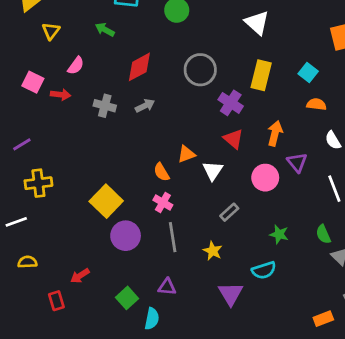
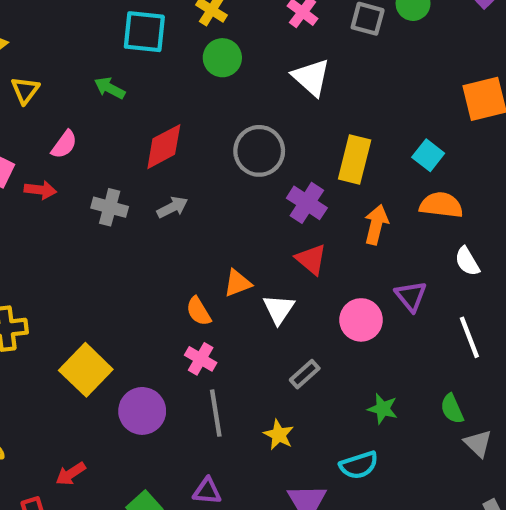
white triangle: (257, 23) -> (311, 77), moved
orange semicircle: (316, 104) -> (441, 205), size x1.4
orange arrow: (275, 133) -> (376, 225), moved
yellow square: (106, 201) -> (86, 370), moved

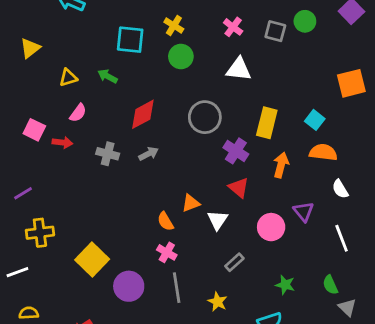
white triangle: (311, 77) -> (239, 69), turned -36
yellow triangle: (25, 90) -> (68, 78), moved, turned 36

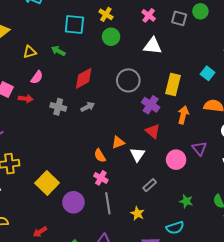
cyan square: (315, 120) -> (208, 73), moved

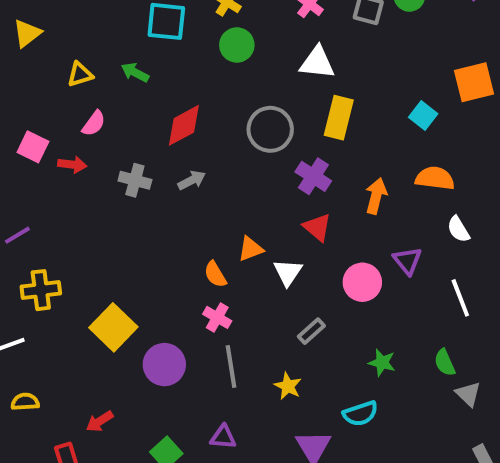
yellow rectangle: (173, 84) -> (339, 118), moved

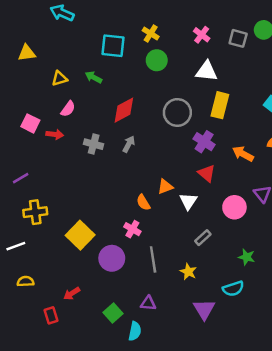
yellow triangle: (27, 33) -> (27, 53), turned 30
gray arrow: (192, 180) -> (129, 144), turned -35
orange arrow: (376, 196) -> (243, 154), turned -75
pink cross: (217, 317) -> (132, 229), moved

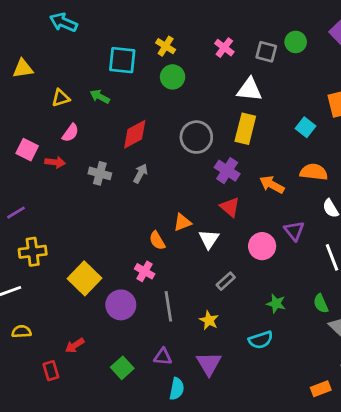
white triangle: (207, 71) -> (249, 90), moved
purple triangle: (204, 309) -> (209, 364), moved
cyan semicircle: (135, 331) -> (177, 389), moved

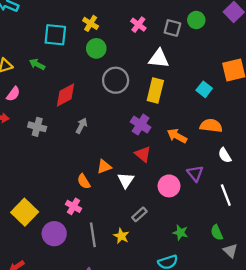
gray circle: (196, 137) -> (116, 80), moved
gray arrow: (140, 173) -> (81, 126), moved
yellow star: (209, 320) -> (121, 236), moved

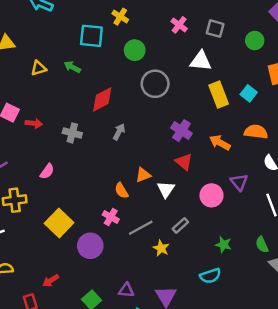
green circle: (196, 20) -> (255, 41), moved
yellow cross: (91, 23) -> (120, 17), moved
yellow rectangle: (155, 90) -> (219, 95), moved, turned -35
pink semicircle: (13, 94) -> (47, 171), moved
gray line: (93, 235) -> (141, 228), moved, turned 70

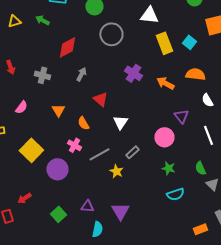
red arrow: (34, 123) -> (10, 67), turned 64
red triangle: (184, 162) -> (100, 99), moved
orange triangle: (143, 175) -> (58, 110), moved, turned -40
pink circle: (211, 195) -> (164, 137), moved
cyan semicircle: (210, 276) -> (175, 194), moved

